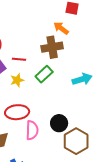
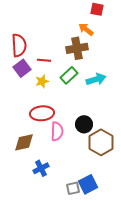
cyan arrow: (82, 79) -> (96, 79), moved

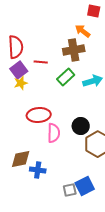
yellow star: (42, 81) -> (21, 83), moved
brown diamond: (24, 142) -> (21, 159), moved
blue cross: (41, 168) -> (38, 170), turned 35

